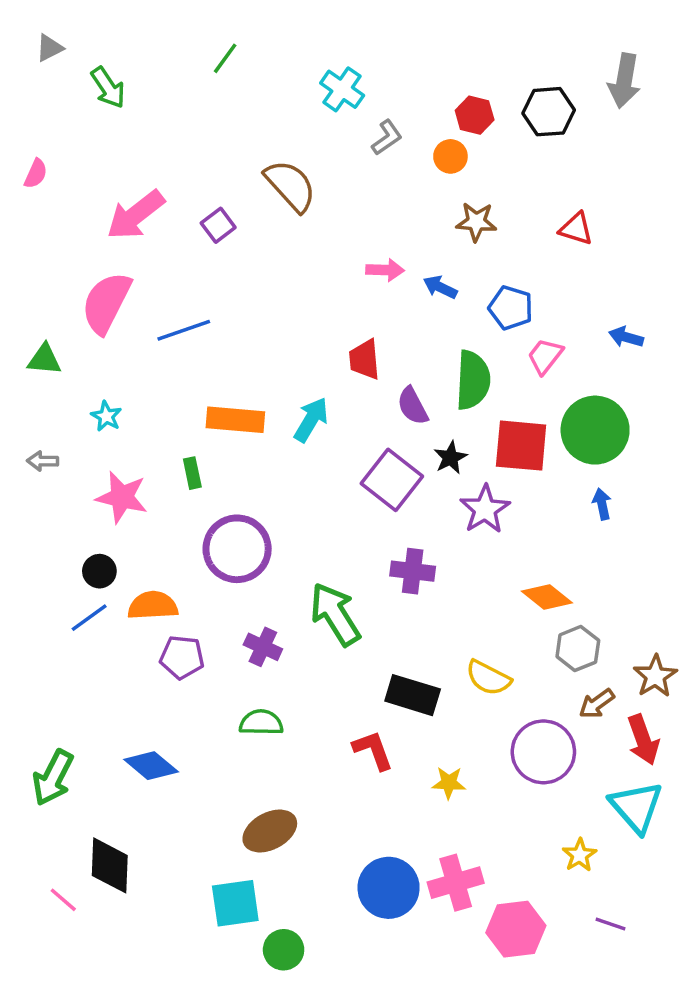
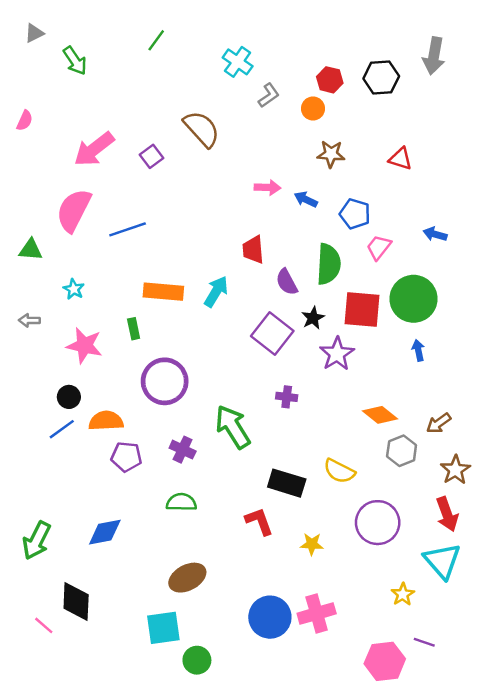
purple cross: (413, 571) -> (287, 397), size x0.7
brown arrow: (597, 704) -> (439, 423), moved
blue diamond: (151, 766) -> (105, 532), turned -51
pink hexagon: (516, 929) -> (385, 661), moved

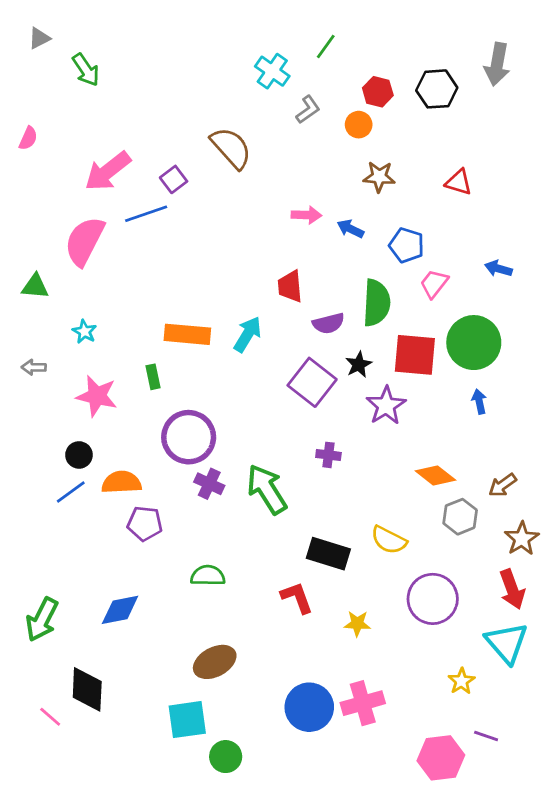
green line: (156, 40) -> (326, 46), moved
blue line: (128, 229) -> (146, 214), moved
purple semicircle: (287, 282) -> (328, 323), turned -76
purple cross: (183, 450) -> (209, 484), moved

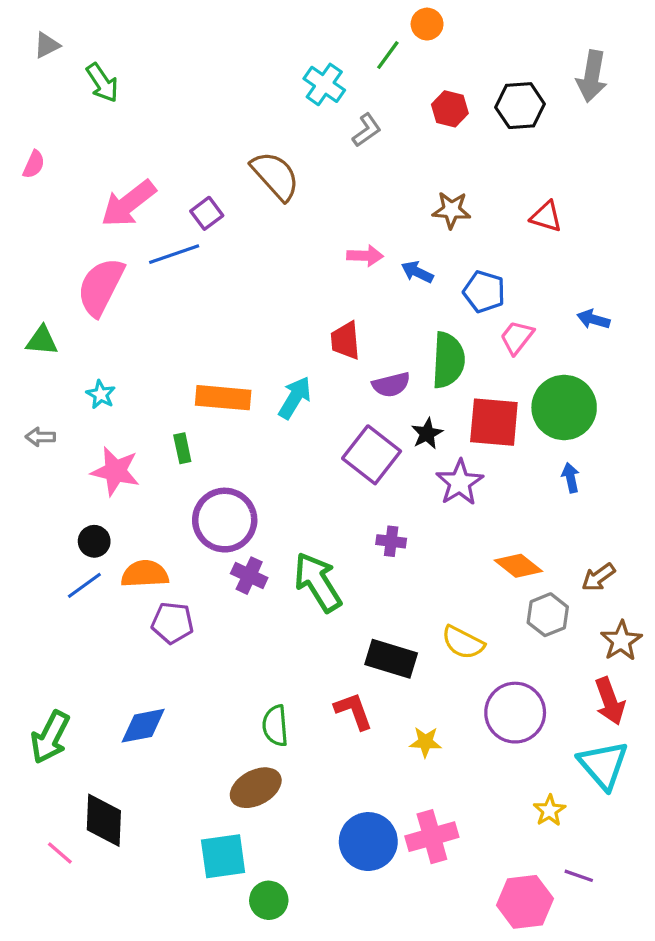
orange circle: (359, 125) -> (427, 24), moved
green semicircle: (208, 576) -> (275, 726), moved, turned -96

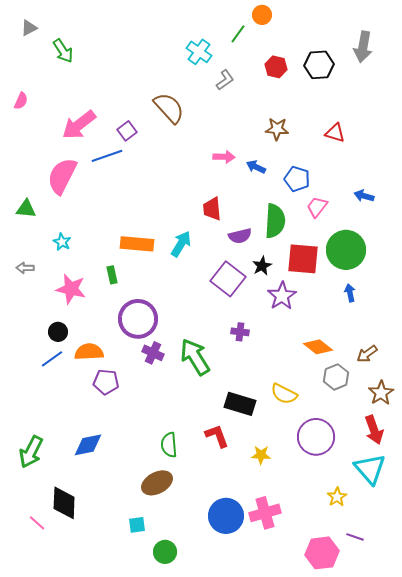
cyan square: (223, 856) -> (137, 525), size x0.6

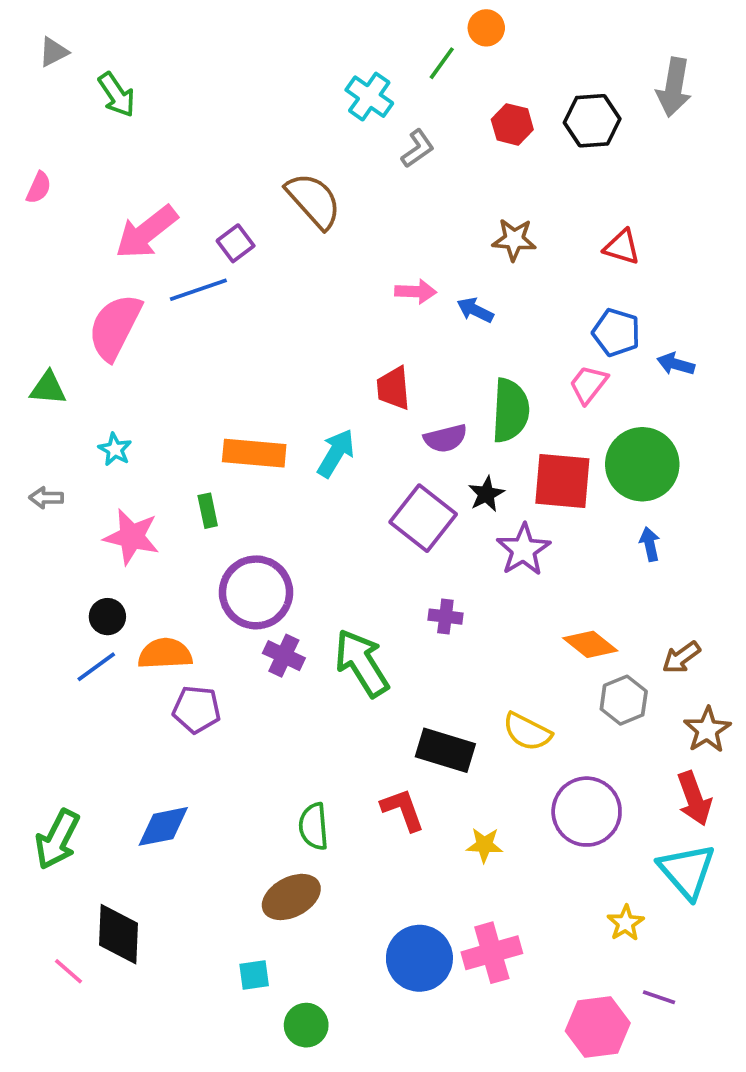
blue pentagon: (297, 179) -> (616, 332), moved

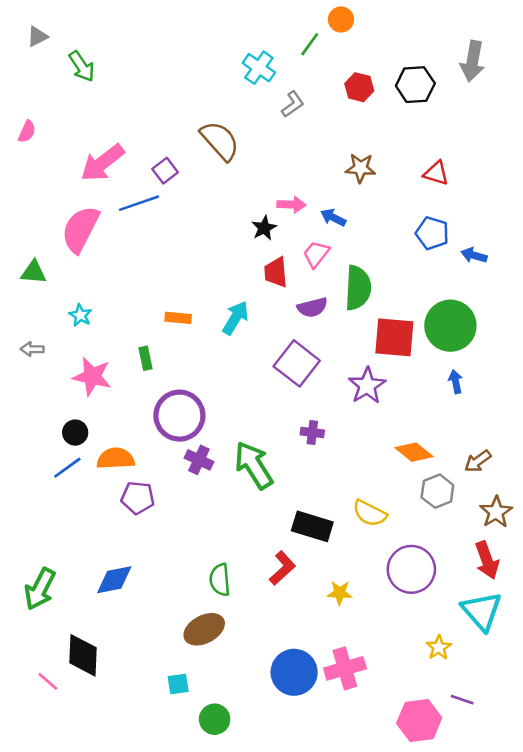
pink trapezoid: (588, 384) -> (316, 254), moved
orange rectangle: (254, 453) -> (178, 318), size x0.6
black star: (486, 494) -> (264, 228), moved
red L-shape: (403, 810) -> (282, 568), turned 68

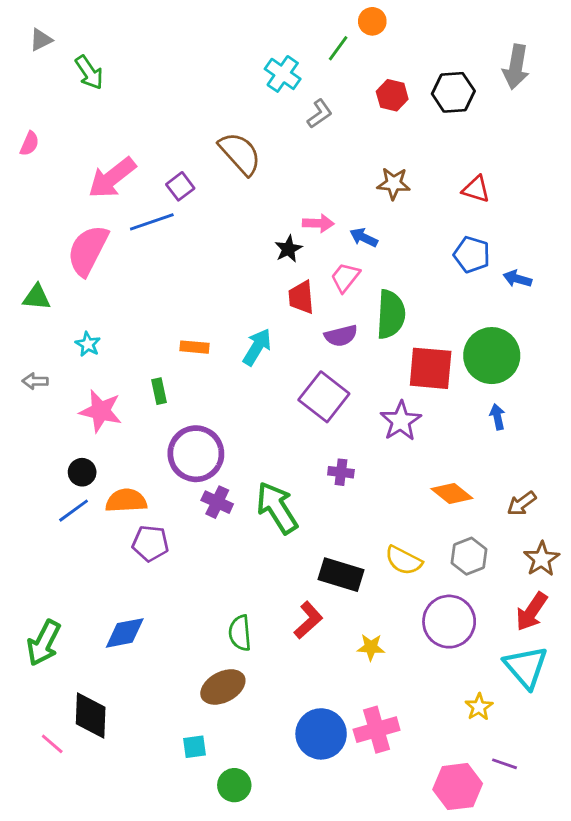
gray hexagon: (437, 491) -> (469, 556), moved
red arrow: (487, 560) -> (532, 612), turned 54

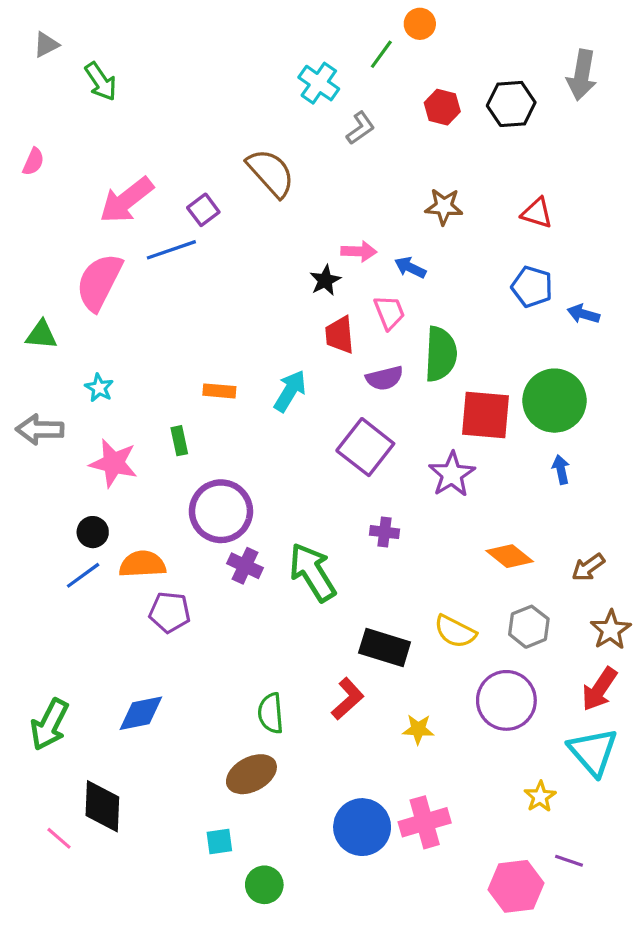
pink trapezoid: (345, 277) -> (389, 312), turned 120
gray arrow: (35, 381) -> (40, 429), size x1.6

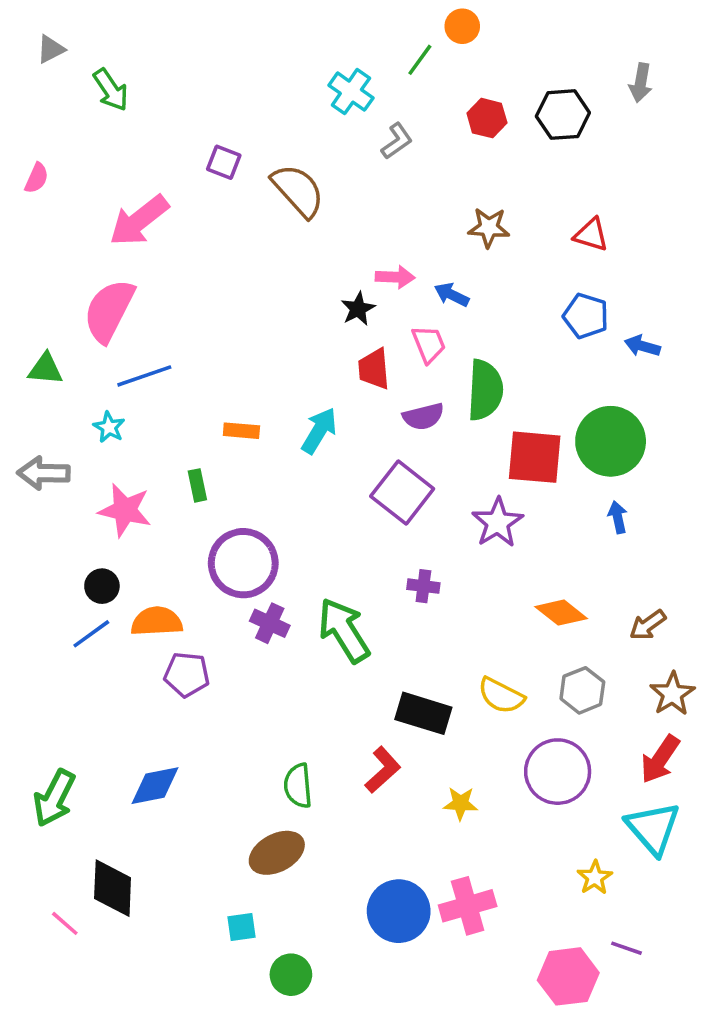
gray arrow: (582, 75) -> (641, 83), size x0.7
purple square: (203, 210) -> (224, 162), moved, turned -32
blue line: (171, 250) -> (144, 376), moved

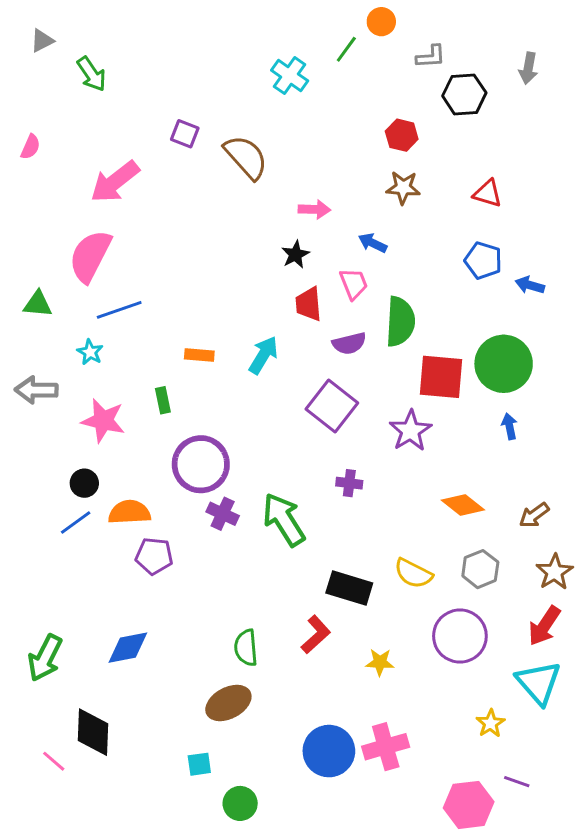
red hexagon: (487, 118) -> (402, 135), moved
gray L-shape: (397, 141) -> (431, 57), moved, turned 32
pink arrow: (395, 277) -> (314, 209), moved

